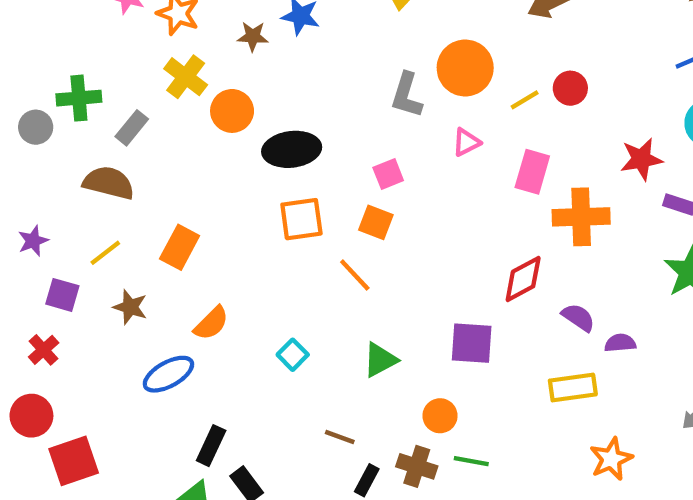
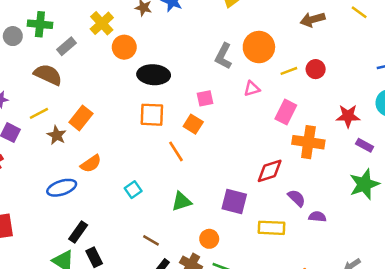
brown star: (130, 307) -> (57, 135), moved
yellow rectangle: (573, 387) -> (271, 228), moved

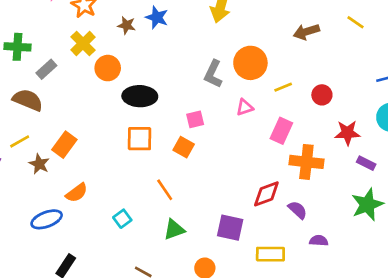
red circle: (316, 69) -> (322, 95), moved
orange line: (176, 151) -> (165, 190), moved
purple semicircle: (297, 198) -> (298, 210), moved

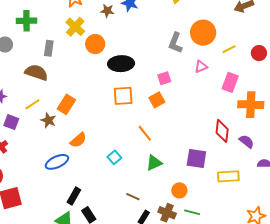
green cross: (17, 47) -> (26, 21), moved
gray rectangle: (46, 69) -> (49, 48), turned -35
orange square: (184, 147) -> (157, 100), turned 35
red diamond: (266, 194) -> (222, 131), turned -60

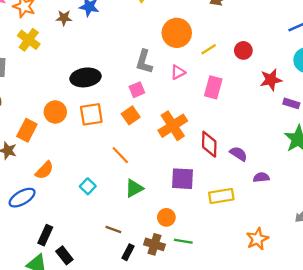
gray L-shape: (175, 43) -> (144, 62), moved
orange circle: (95, 44) -> (55, 112), moved
orange cross: (251, 105) -> (173, 126), moved, turned -30

